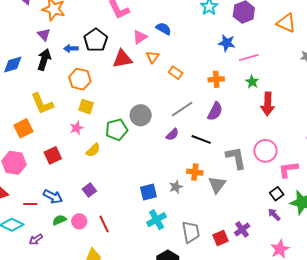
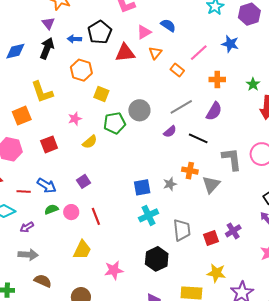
pink line: (249, 57) -> (199, 53), moved, turned -30
yellow square: (86, 107) -> (101, 94), moved

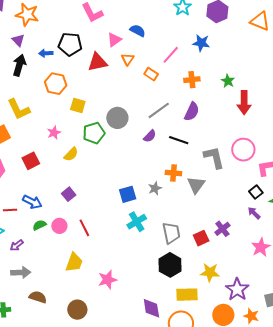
black pentagon: (100, 32) -> (70, 44), turned -30
black hexagon: (157, 259) -> (170, 265), moved

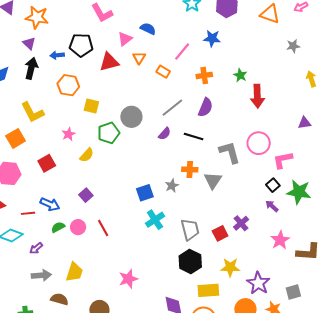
yellow trapezoid: (74, 262) -> (74, 272), moved

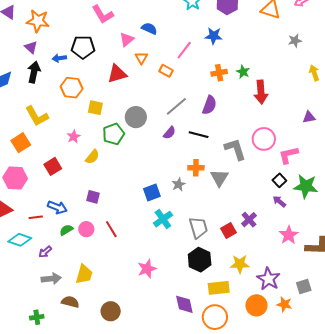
red triangle: (109, 62) -> (117, 74), moved
orange cross: (204, 75) -> (219, 73), moved
purple square: (86, 195) -> (93, 197), turned -32
pink star: (128, 279) -> (147, 269), moved

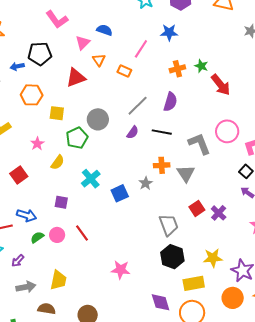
red arrow: (261, 92) -> (221, 85), turned -30
cyan cross: (163, 219) -> (91, 179), moved
red square: (228, 230) -> (197, 208), moved
pink star: (147, 269) -> (121, 270), turned 30

